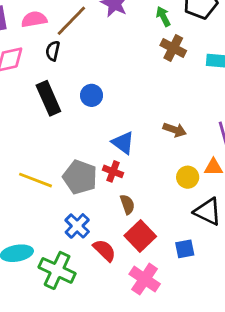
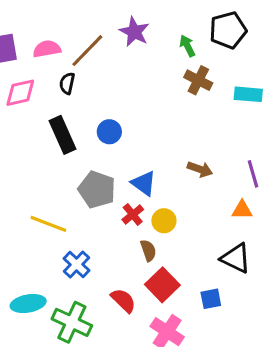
red cross: (113, 171) -> (133, 215), turned 30
gray pentagon: (80, 177) -> (97, 190), moved
yellow circle: (188, 177) -> (164, 221), moved
blue cross: (77, 226) -> (77, 264), moved

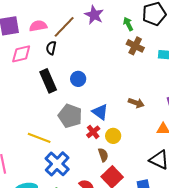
blue cross: (77, 264) -> (57, 164), size x1.4

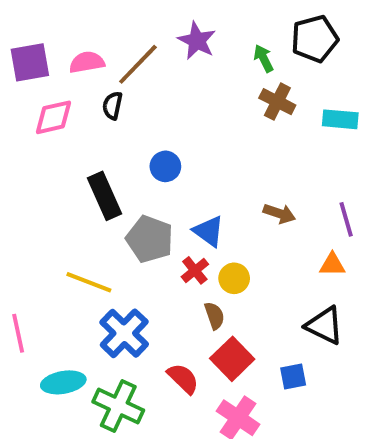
black rectangle: (48, 81) -> (105, 196), moved

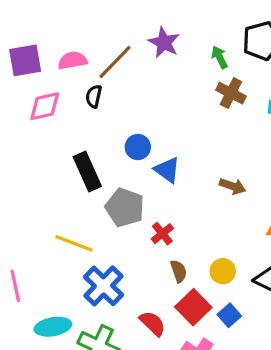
blue triangle: (209, 231) -> (167, 170), moved
yellow circle: (234, 278) -> (223, 271), moved
blue square: (293, 376) -> (229, 315), moved, turned -30

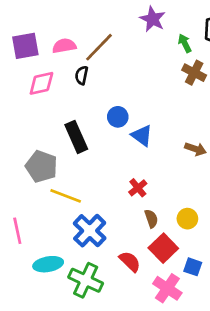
purple star: (164, 42) -> (153, 19), moved
gray pentagon: (125, 207) -> (41, 166), moved
blue square: (229, 315) -> (193, 267), moved, turned -30

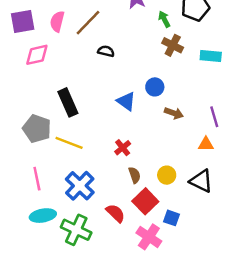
pink semicircle: (64, 46) -> (57, 21), turned -66
black semicircle: (82, 75) -> (106, 51), moved, turned 91
blue circle: (118, 117) -> (155, 87), moved
yellow line: (66, 196) -> (69, 143), moved
pink line: (17, 231) -> (37, 179), moved

